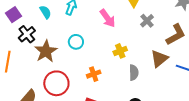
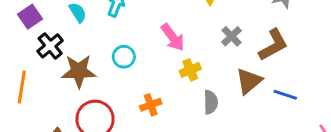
pink arrow: (108, 18) -> (173, 37), moved
gray cross: (147, 21) -> (232, 36), moved
brown star: (46, 51) -> (79, 71), turned 30

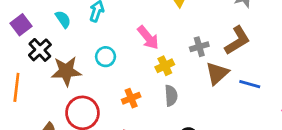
gray cross: (232, 36) -> (199, 47), moved, turned 30
gray semicircle: (211, 102) -> (171, 96), moved

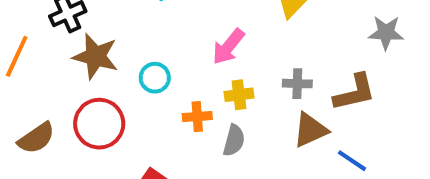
pink arrow: (148, 38) -> (228, 47), turned 60
cyan circle: (106, 57) -> (155, 78), moved
orange cross: (131, 98) -> (197, 117), moved

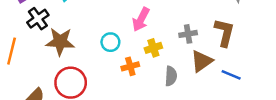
cyan circle: (155, 78) -> (110, 42), moved
brown L-shape: (354, 92) -> (224, 33), turned -52
gray semicircle: (234, 140) -> (171, 76), moved

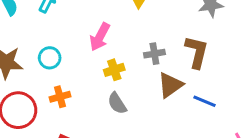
cyan circle: (110, 42) -> (50, 58), moved
orange cross: (130, 66) -> (60, 97), moved
gray semicircle: (171, 76) -> (117, 103), moved, turned 144

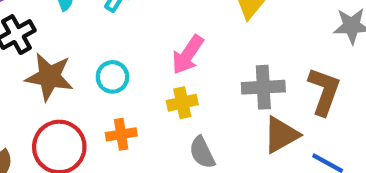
gray cross: (154, 54) -> (263, 87), size x1.4
yellow cross: (114, 70) -> (182, 103), moved

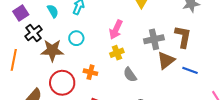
cyan circle: (112, 77) -> (76, 38), moved
orange cross: (121, 134) -> (90, 72), turned 32

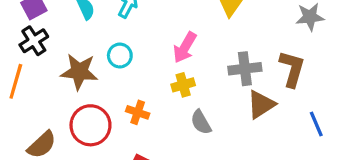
black cross: (34, 33) -> (34, 41), moved
blue line: (190, 70) -> (316, 124), moved, turned 42

